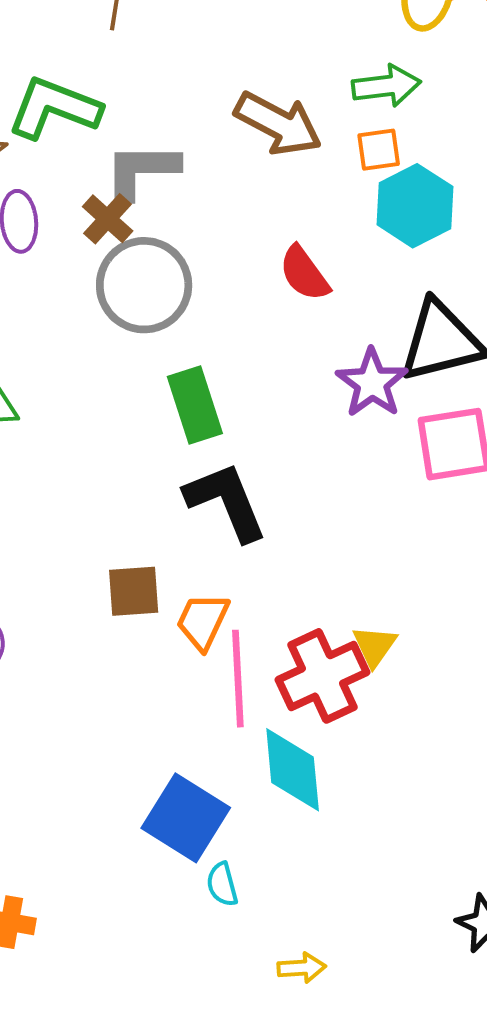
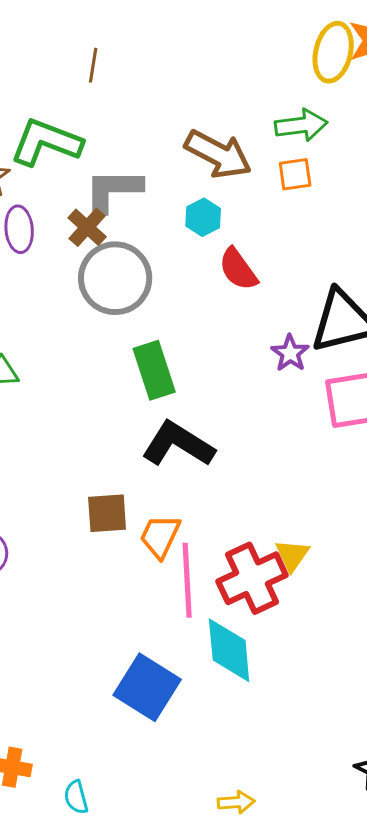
cyan hexagon: (415, 206) -> (203, 217), moved, size x0.6
purple star: (372, 383) -> (290, 353), size x0.7
black L-shape: (226, 501) -> (178, 444), turned -36
cyan semicircle: (222, 884) -> (76, 797), moved

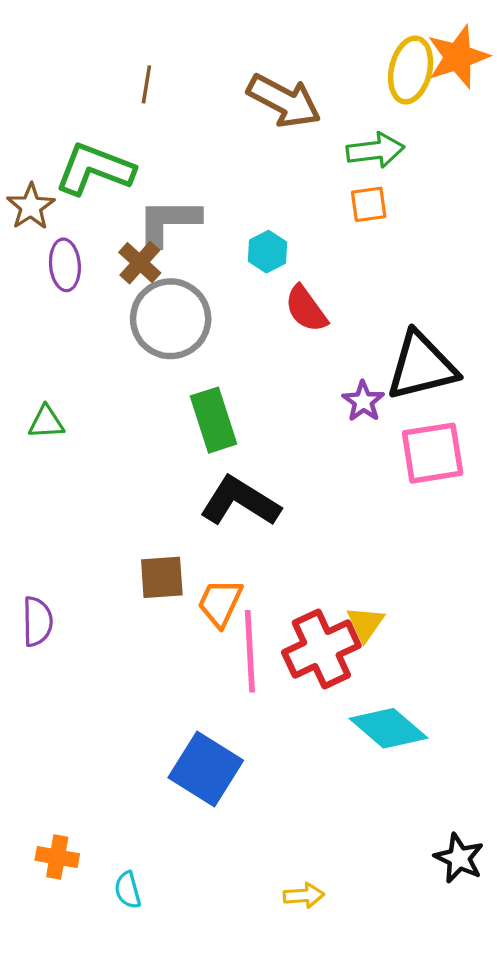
brown arrow: (218, 154) -> (284, 101), moved
cyan diamond: (229, 650) -> (389, 728), moved, turned -44

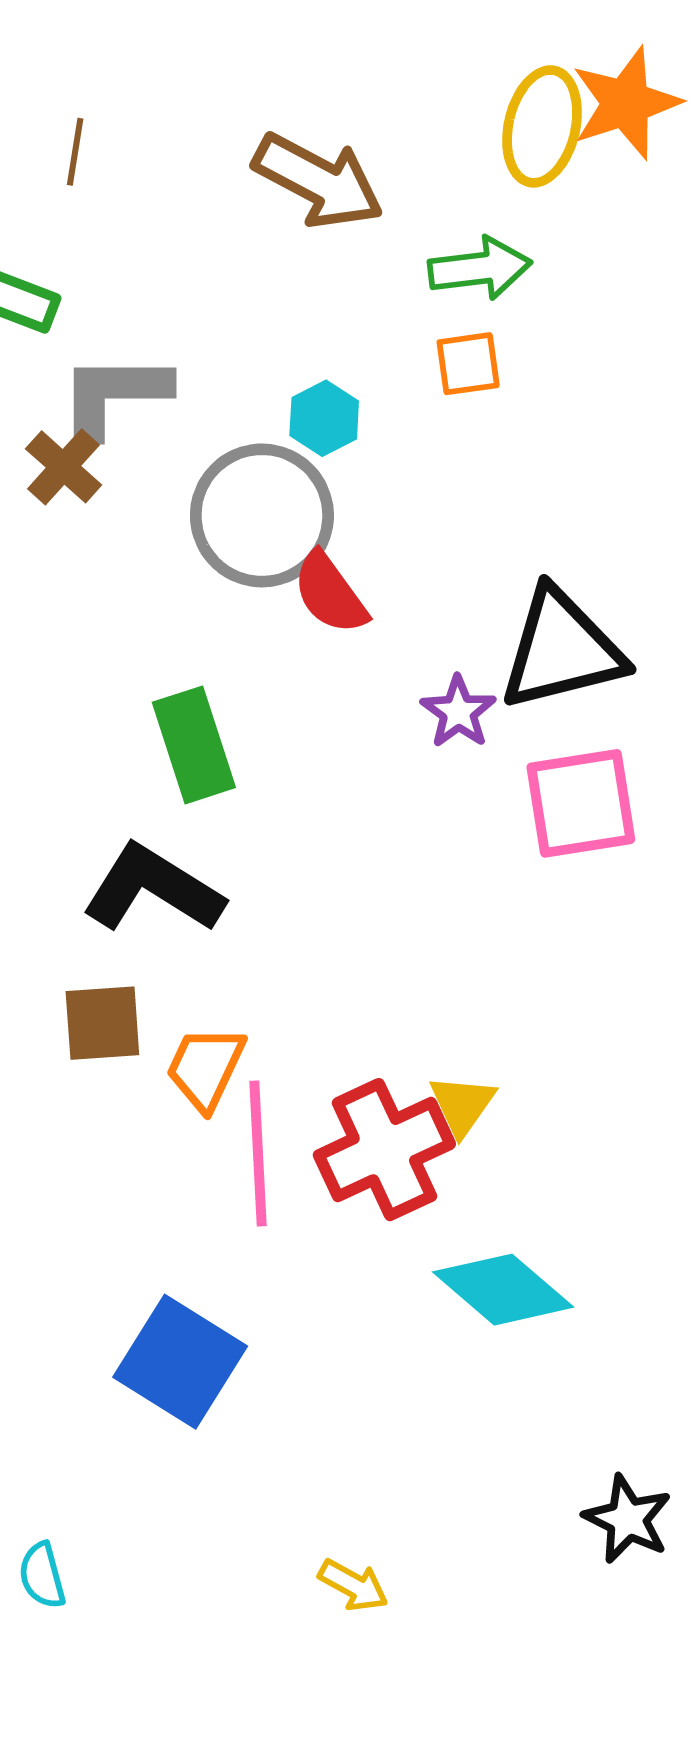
cyan hexagon: (267, 252) -> (324, 418), moved
red semicircle: (306, 309) -> (330, 593), moved
gray circle: (171, 319) -> (262, 515), moved
black L-shape: (240, 501) -> (153, 889), moved
yellow arrow: (304, 896) -> (353, 1585), turned 33

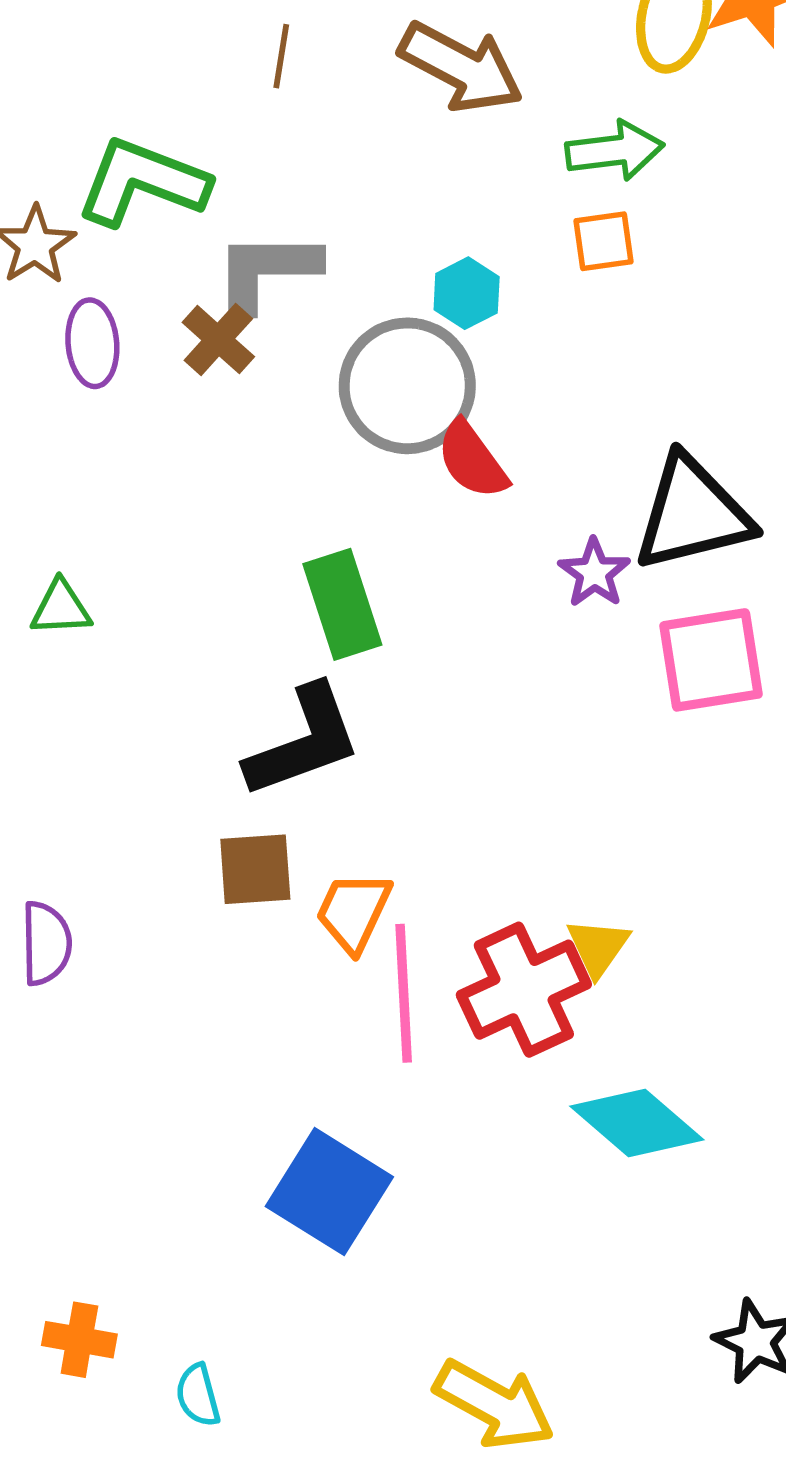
brown line: (75, 152) -> (281, 56), moved
black L-shape: (153, 889) -> (304, 741), turned 128
yellow arrow: (353, 1585) -> (494, 1405), size x1.8

